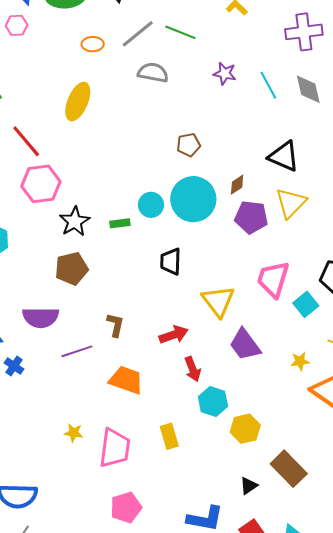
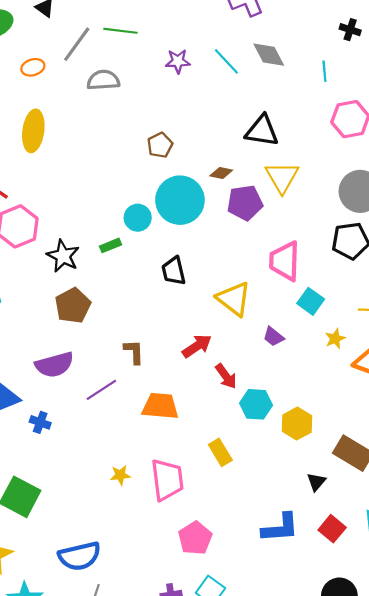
brown diamond: (237, 185) -> (221, 173), turned 60
cyan square: (306, 304) -> (311, 301), moved
purple trapezoid: (245, 345) -> (273, 337), size x0.6

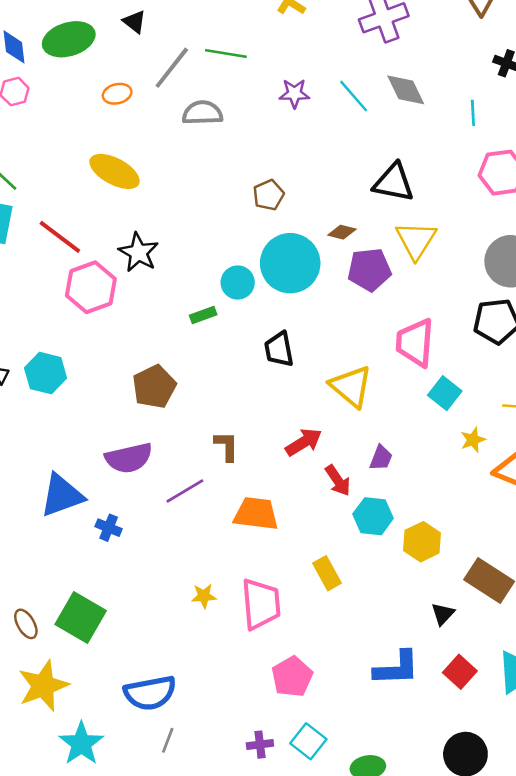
yellow ellipse: (33, 131) -> (115, 171), turned -72
black star: (63, 256) -> (138, 252), moved
purple trapezoid: (273, 337) -> (381, 458), moved, turned -110

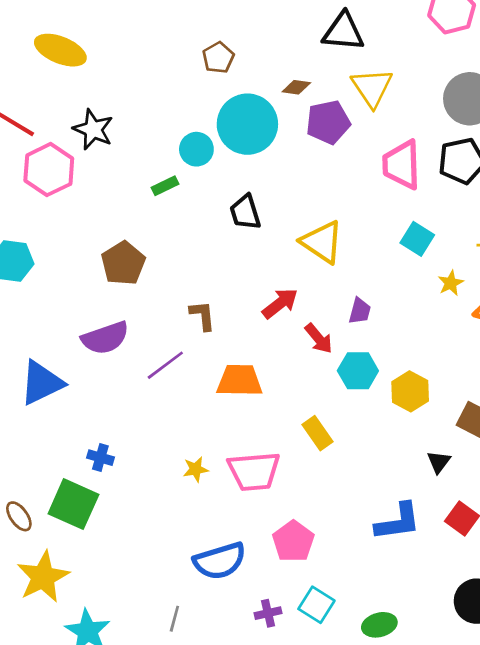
pink trapezoid: (415, 343) -> (402, 165), moved
blue cross: (109, 528) -> (100, 458), moved
pink trapezoid: (261, 604) -> (254, 471), turned 96
blue semicircle: (150, 693) -> (220, 561), moved

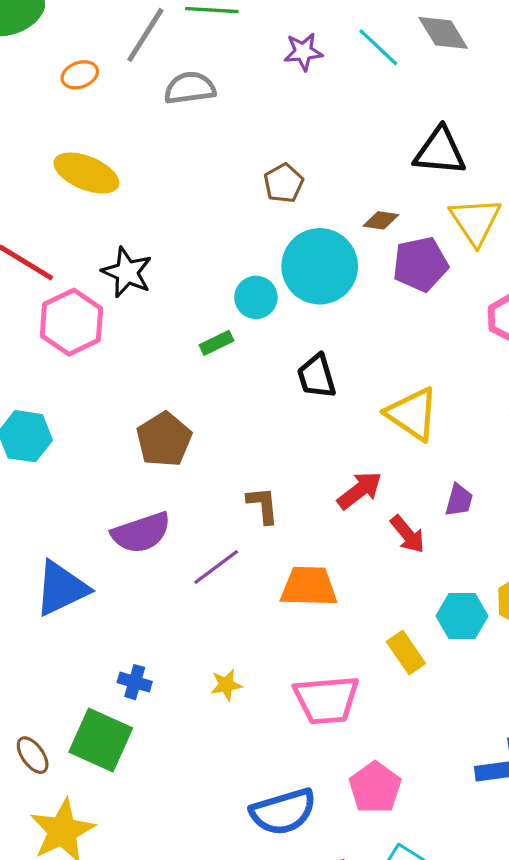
cyan hexagon: (358, 371) -> (462, 616), moved
yellow star: (196, 469) -> (226, 685), moved

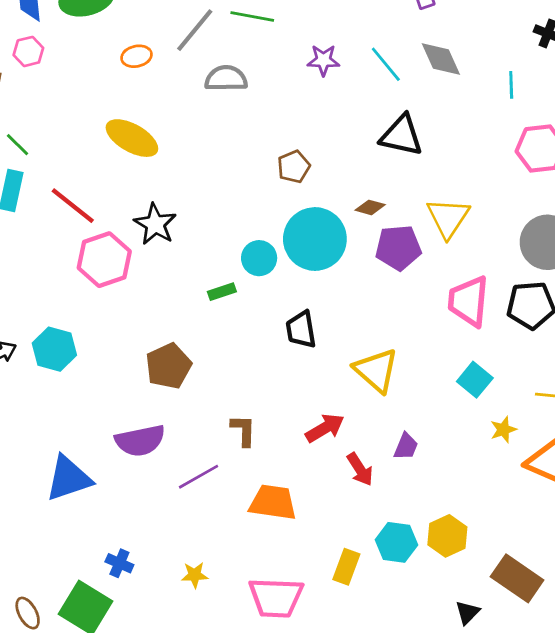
black triangle: (440, 151) -> (402, 135), moved
yellow rectangle: (406, 653) -> (346, 567), turned 48

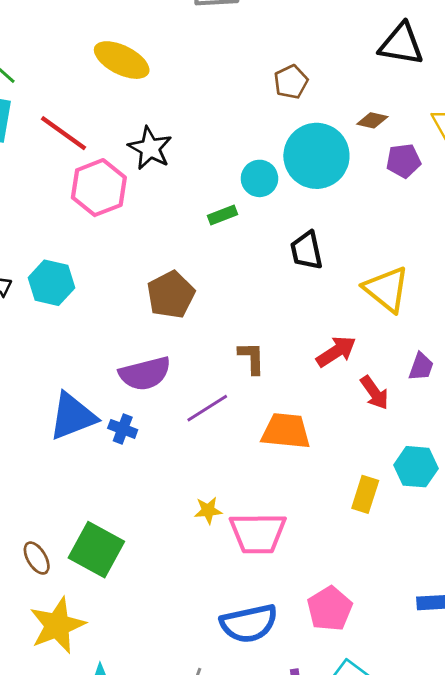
purple pentagon: (398, 248) -> (403, 161), size x0.7
blue cross: (119, 563) -> (123, 429), moved
pink trapezoid: (276, 598) -> (258, 533), moved

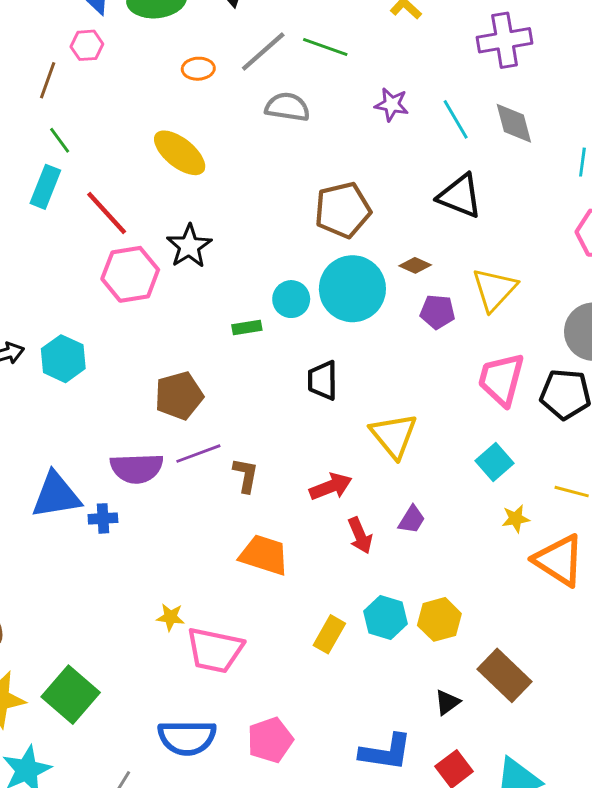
brown pentagon: (291, 82) -> (343, 210), size x1.6
purple line: (207, 408) -> (198, 454), moved
blue cross: (123, 429) -> (103, 518), turned -36
green square: (96, 550) -> (71, 695), moved

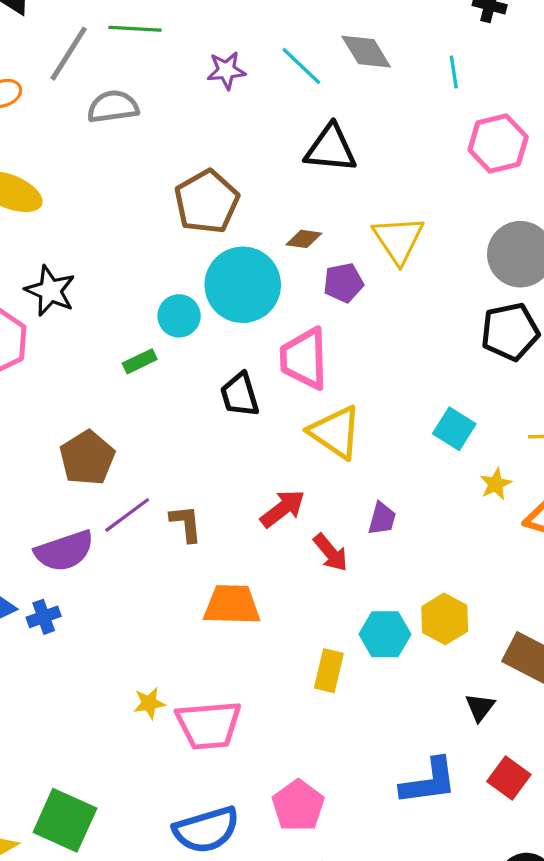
pink trapezoid: (501, 379) -> (304, 358), moved

